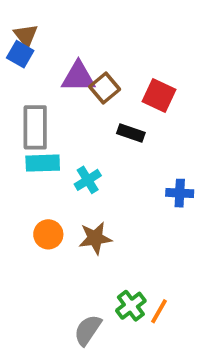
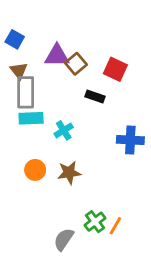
brown triangle: (26, 35) -> (19, 71), moved
blue cross: (180, 193) -> (130, 140), size x1.4

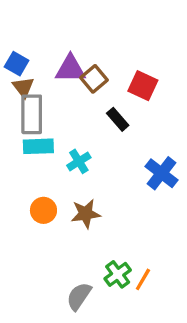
blue square: (15, 39) -> (17, 64), moved
black rectangle: (95, 96) -> (118, 119), turned 30
blue cross: (130, 140) -> (161, 173), turned 35

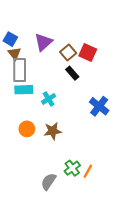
purple triangle: (70, 69) -> (43, 42), turned -42
brown square: (94, 79) -> (68, 53), moved

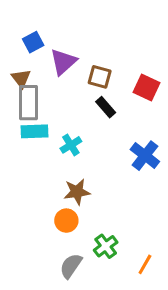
blue square: (10, 39) -> (33, 42), moved, turned 32
brown square: (68, 53) -> (100, 77), turned -35
red square: (88, 53) -> (146, 88), moved
orange circle: (27, 129) -> (66, 221), moved
orange line: (88, 171) -> (145, 264), moved

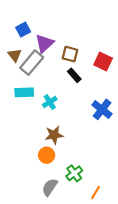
gray rectangle: (29, 103) -> (32, 63), moved, turned 40
orange line: (145, 264) -> (96, 193), moved

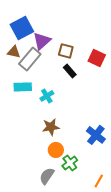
blue square: (23, 30) -> (22, 28), size x1.6
brown triangle: (15, 55) -> (14, 52), turned -40
blue cross: (102, 109) -> (96, 135), moved
orange circle: (47, 155) -> (56, 150), moved
orange line: (96, 193) -> (99, 181), moved

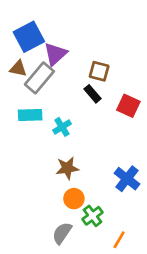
brown square: (66, 51) -> (99, 71), moved
red square: (97, 58) -> (128, 106), moved
orange line: (99, 181) -> (119, 240), moved

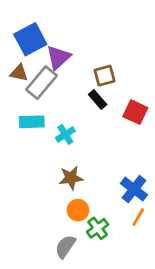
brown square: (99, 71) -> (105, 76), turned -30
orange line: (119, 240) -> (138, 217), moved

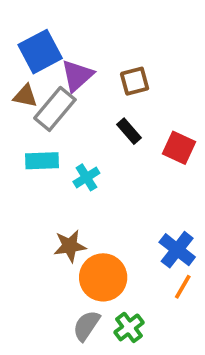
brown square: (105, 76) -> (135, 81), moved
brown star: (71, 178) -> (70, 246), moved
orange circle: (78, 210) -> (103, 277), size x1.6
green cross: (98, 228) -> (129, 327), moved

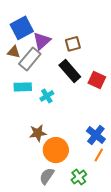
black rectangle: (129, 131) -> (70, 71), size x1.6
green cross: (129, 327) -> (79, 177), moved

